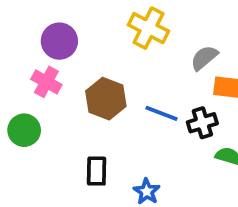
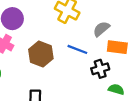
blue line: (162, 113) -> (77, 49), moved

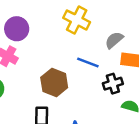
brown hexagon: (41, 54) -> (54, 82), moved

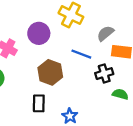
purple circle: (17, 29) -> (39, 33), moved

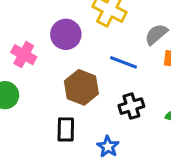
black cross: (104, 74) -> (131, 106), moved

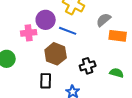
pink cross: (24, 55) -> (29, 33), moved, turned -35
blue line: (124, 62) -> (68, 31), moved

